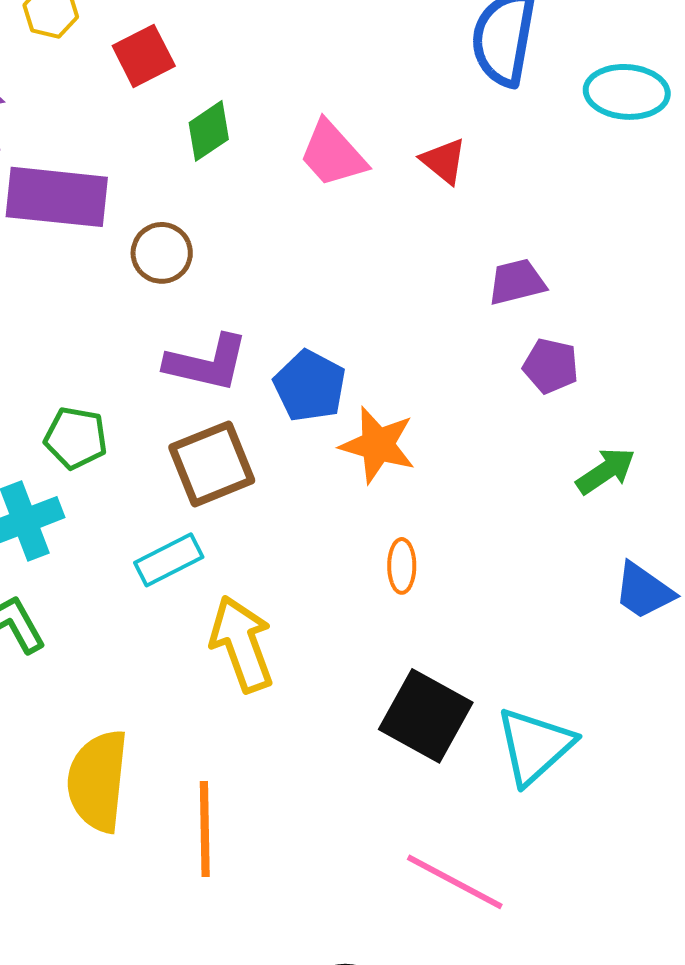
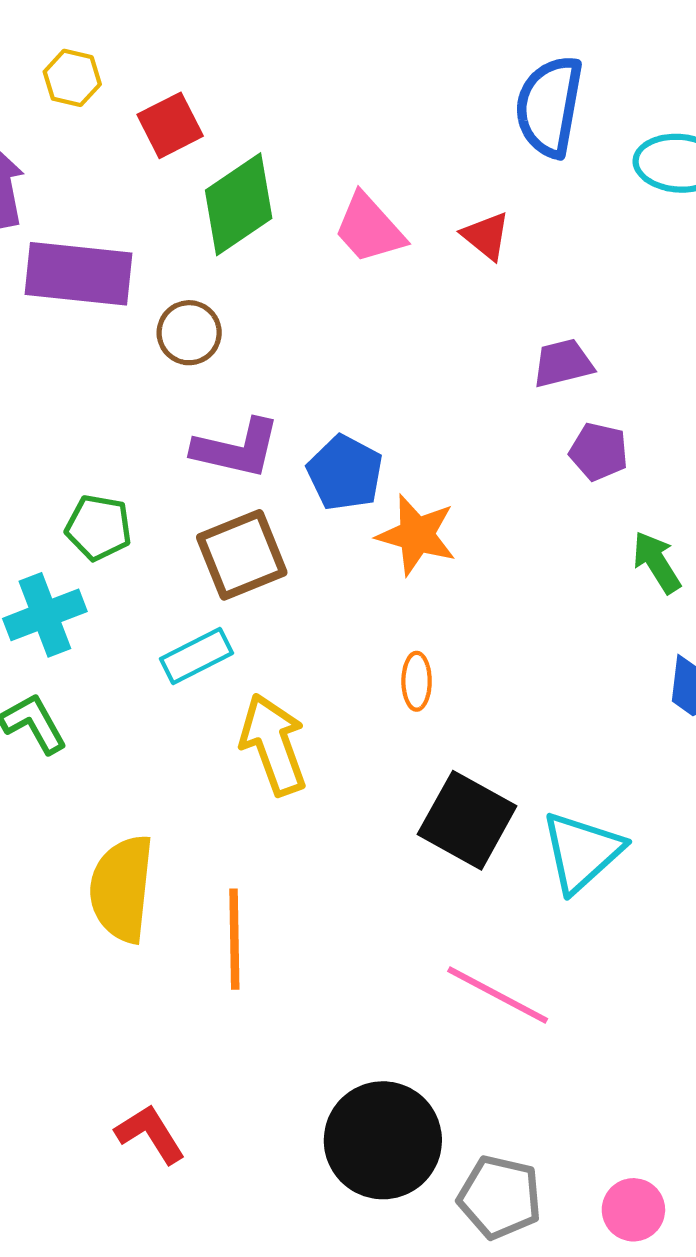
green diamond: (209, 131) -> (239, 204), size x1.6
green arrow: (606, 471) -> (657, 562), turned -88
orange ellipse: (402, 566) -> (417, 681), moved

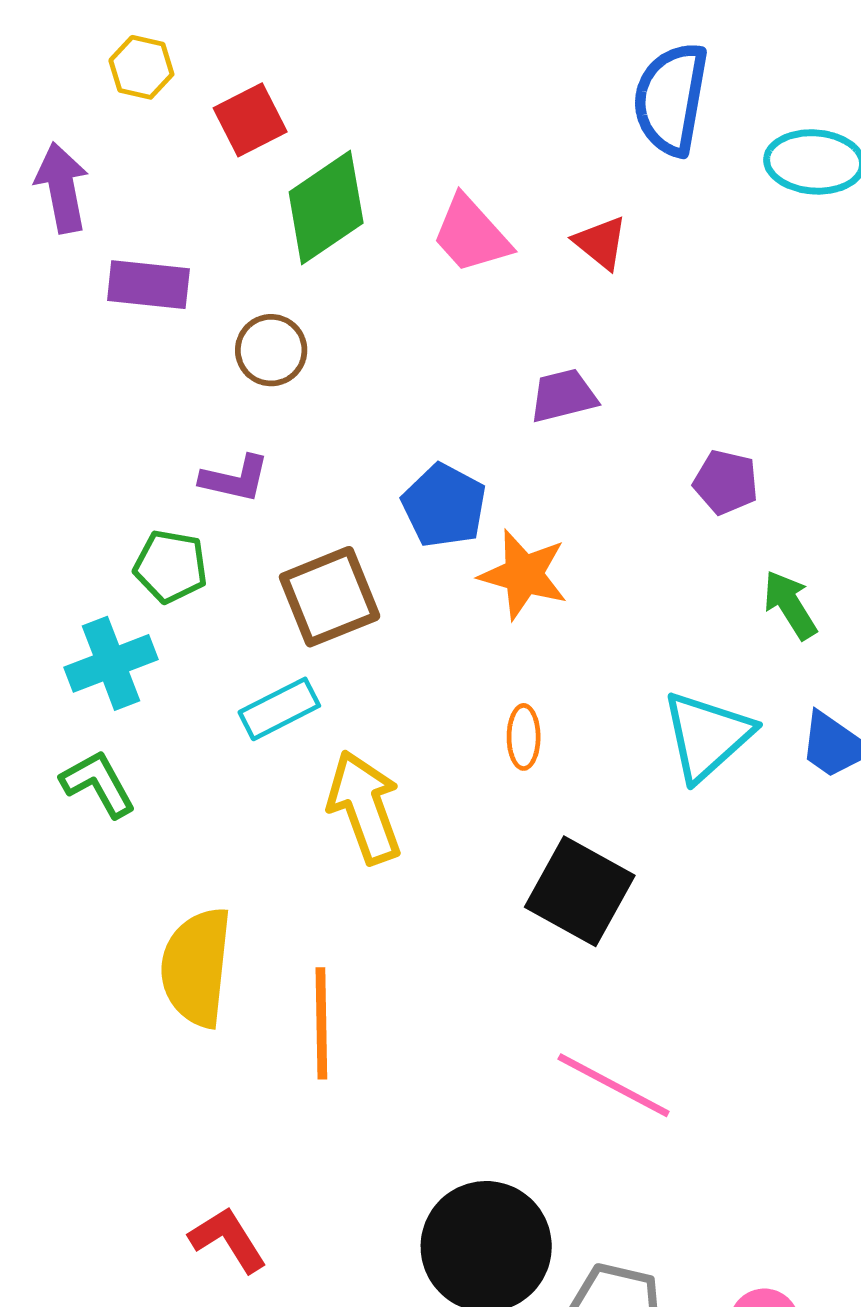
purple rectangle: (79, 274) -> (148, 285), size x0.7
purple trapezoid: (563, 363) -> (563, 396), moved
purple L-shape: (237, 449) -> (235, 479), moved, size x0.7
cyan triangle: (582, 852) -> (707, 736), moved

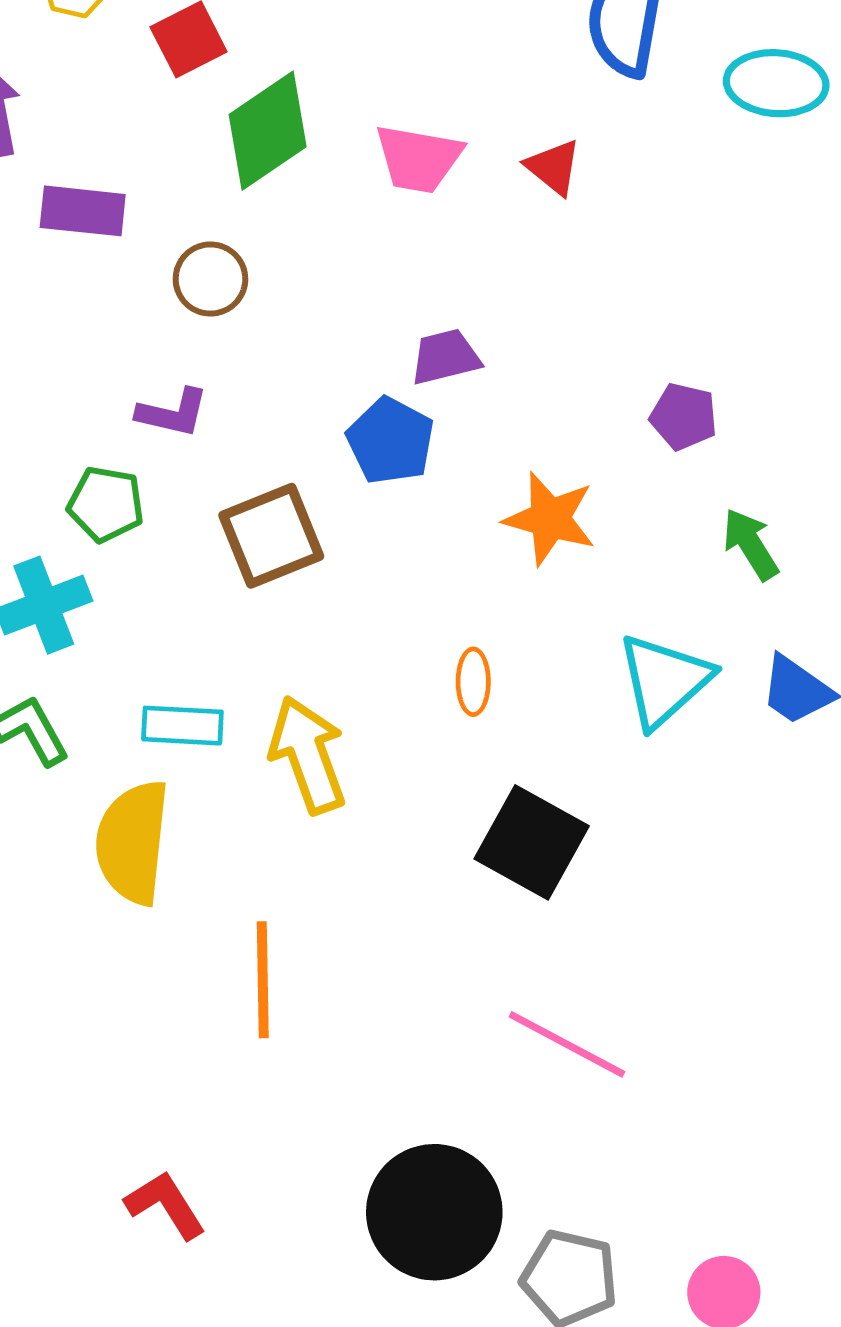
pink trapezoid: (471, 234) -> (418, 159), turned -38
purple trapezoid: (563, 396) -> (445, 357), moved
orange star: (524, 575) -> (550, 519), moved
cyan rectangle: (279, 709) -> (182, 726), moved, turned 30
yellow semicircle: (196, 967) -> (133, 842), moved

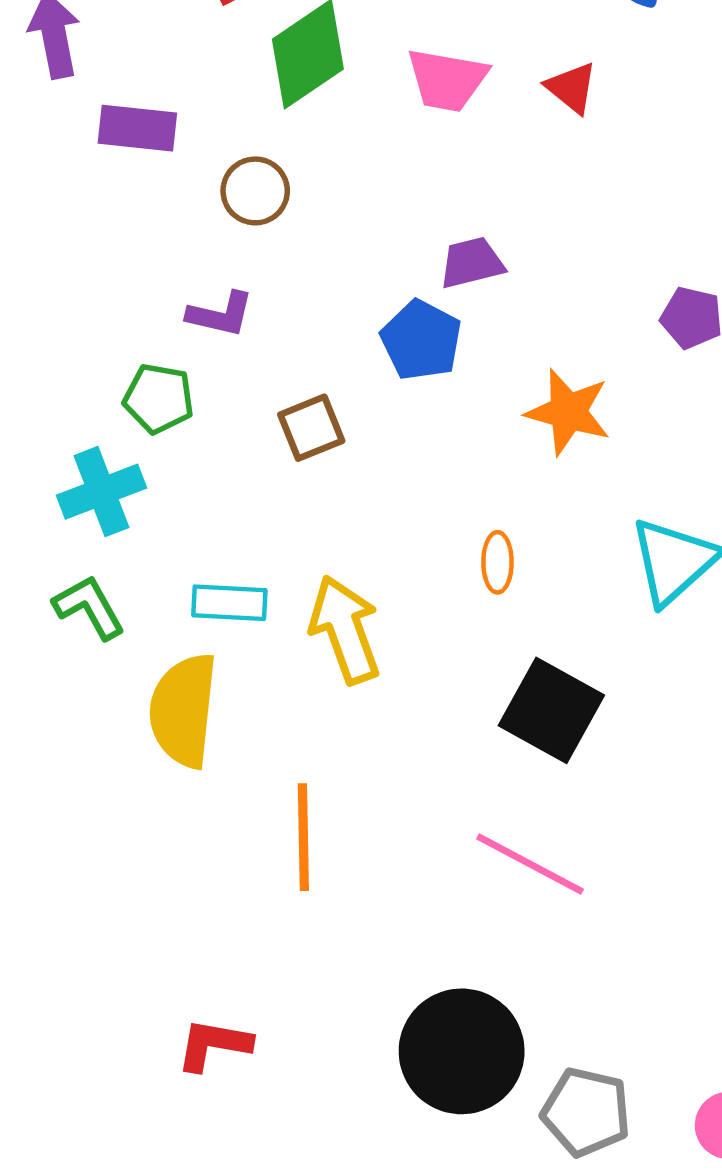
brown square: (271, 536) -> (311, 428), size x0.7
pink line: (567, 1044) -> (530, 864), moved
red L-shape: (165, 1205) -> (214, 1045), turned -48

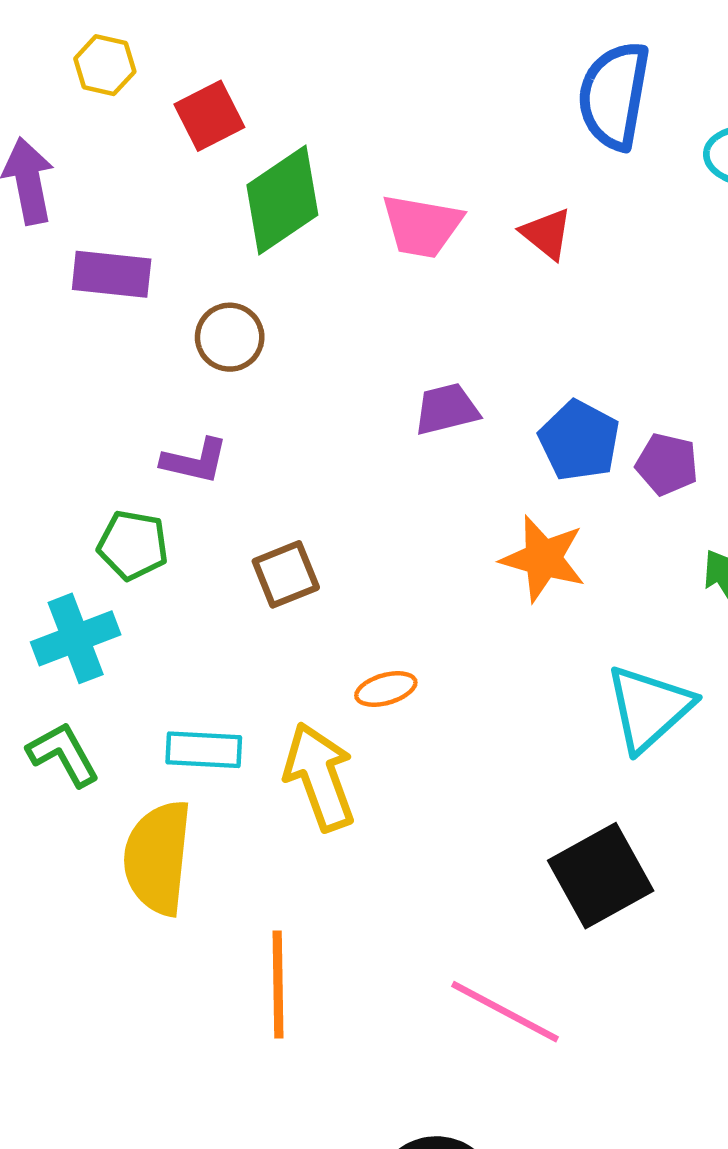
blue pentagon: (421, 340) -> (579, 441), moved
orange ellipse: (497, 562) -> (386, 689), moved, turned 74
black square: (551, 710) -> (601, 876), moved, turned 32

